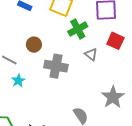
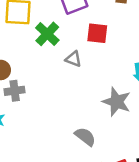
gray cross: (56, 66) -> (15, 91), moved, size x0.7

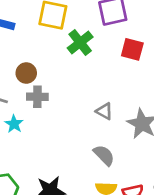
gray triangle: (73, 59) -> (104, 111), moved

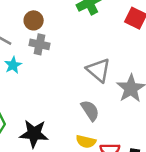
gray triangle: (104, 111) -> (99, 70), size x1.5

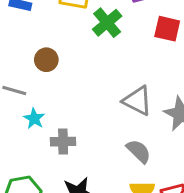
gray cross: (39, 44) -> (63, 142), moved

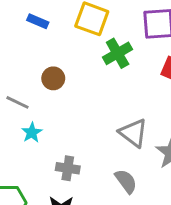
gray cross: (63, 142) -> (68, 168), moved

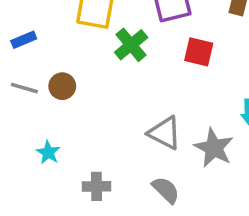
blue rectangle: (38, 21) -> (24, 40), moved, turned -36
gray line: (17, 102) -> (24, 88), moved

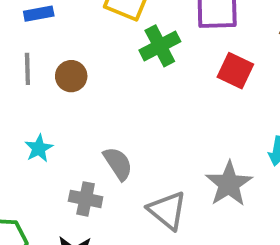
gray line: (24, 88) -> (27, 69), turned 60
gray triangle: (165, 133) -> (167, 210), moved
gray semicircle: (166, 190) -> (118, 163), moved

